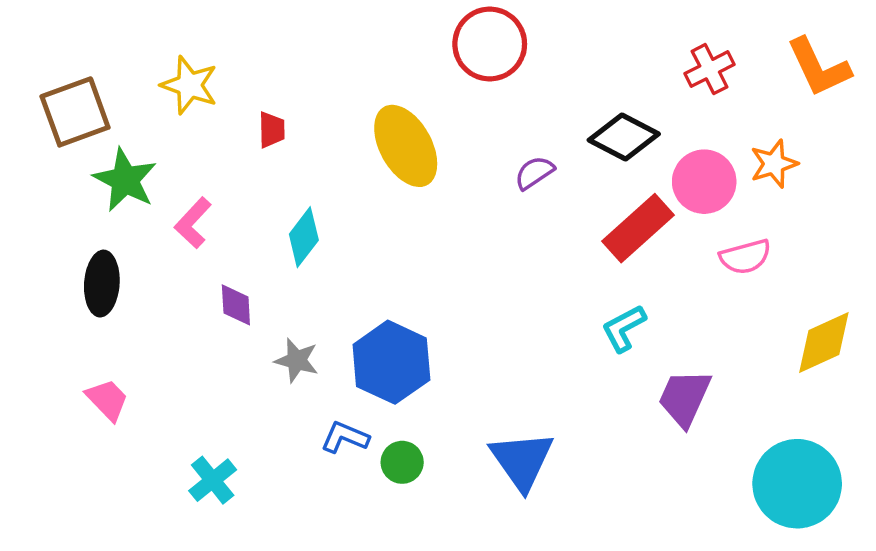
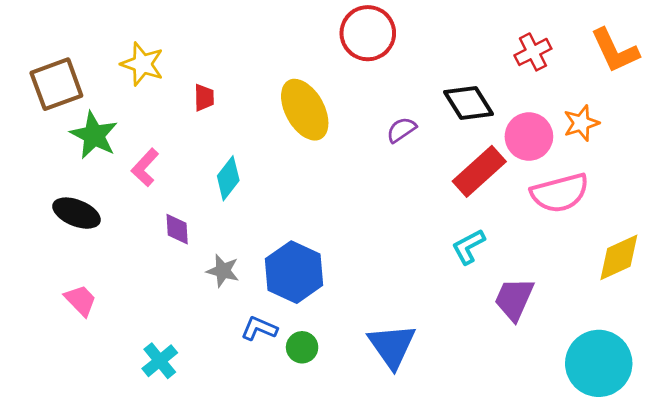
black diamond: (624, 137) -> (469, 103), turned 30
pink semicircle: (745, 257) -> (560, 193), size x1.5
black ellipse: (102, 284) -> (77, 213), turned -72

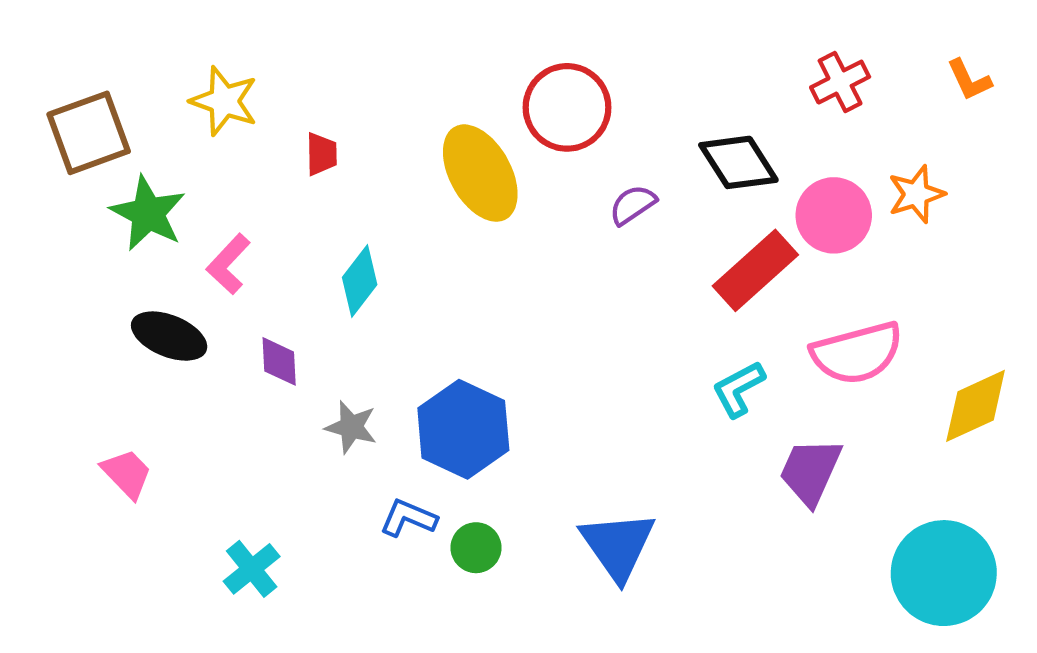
red circle: (368, 33) -> (567, 107), moved
orange L-shape: (615, 51) -> (969, 80), size x0.6
pink semicircle: (560, 193) -> (857, 353), moved
black ellipse: (77, 213) -> (169, 336), moved

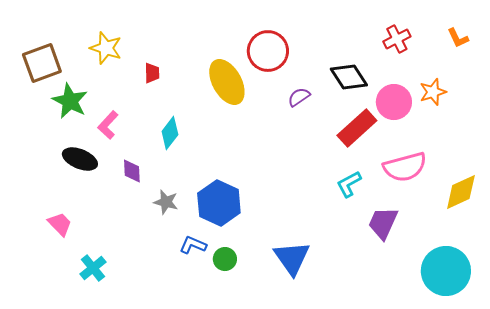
cyan cross: (252, 569) -> (93, 268), moved

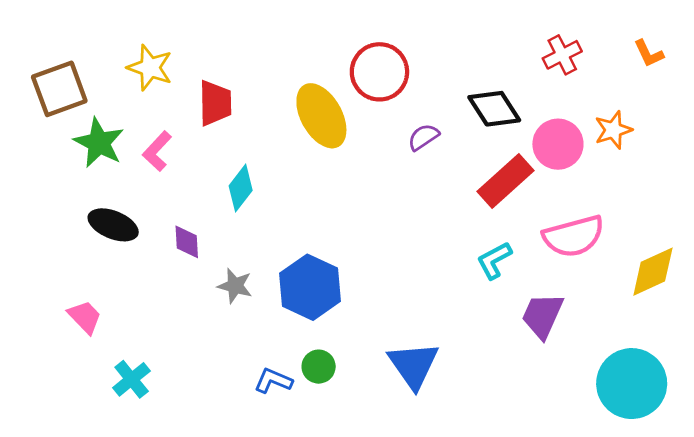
red trapezoid: (152, 73) -> (215, 103), size x1.6
pink L-shape: (108, 125) -> (157, 151), moved
blue L-shape: (193, 245) -> (273, 381), moved

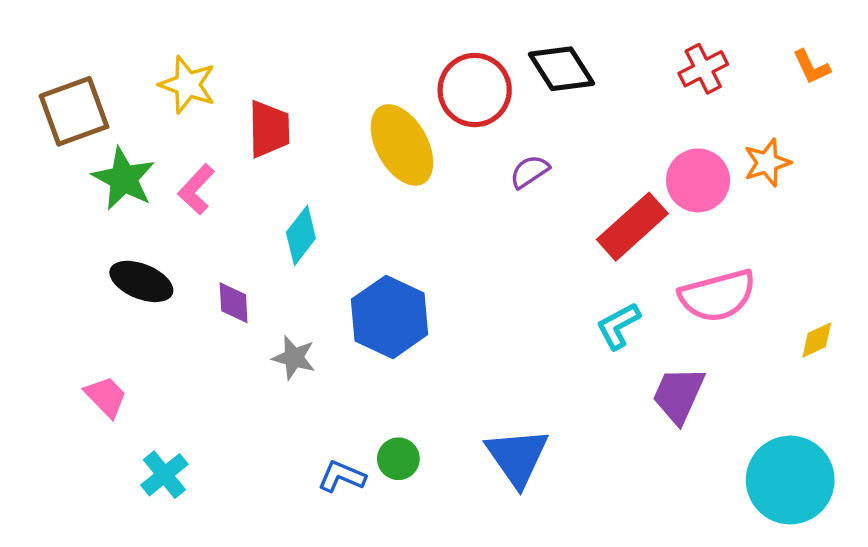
black diamond: (494, 109) -> (561, 69), moved
yellow diamond: (653, 272) -> (817, 340), size x0.6
blue hexagon: (310, 287) -> (390, 317), moved

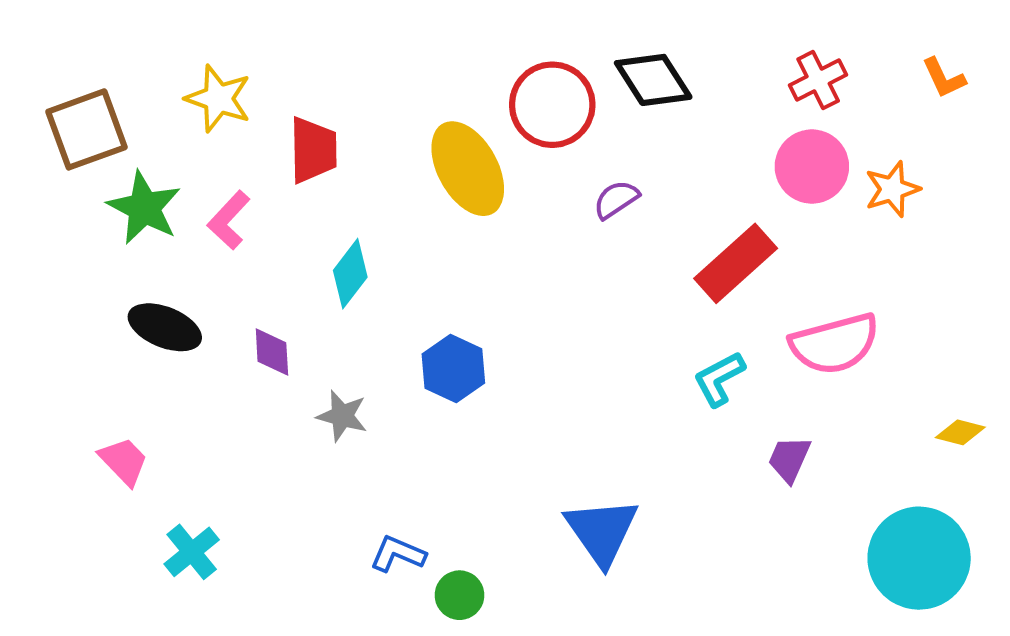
pink circle: (698, 180) -> (812, 167), moved
blue hexagon: (390, 317) -> (453, 368), size x0.7
yellow diamond: (817, 340) -> (960, 432), moved, turned 39
purple trapezoid: (678, 395) -> (789, 459), size x0.7
green circle: (398, 459) -> (459, 595), moved

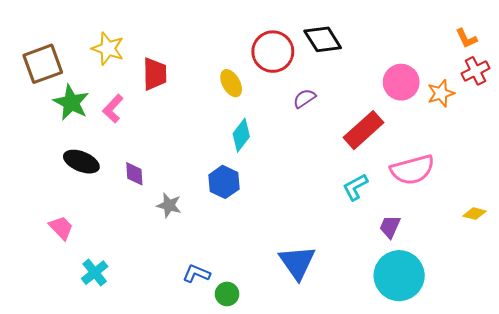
red cross: (818, 80) -> (475, 71), moved
yellow ellipse: (468, 169) -> (231, 83), size x0.6
cyan diamond: (350, 274) -> (241, 135), moved
cyan circle: (919, 558) -> (399, 276), moved

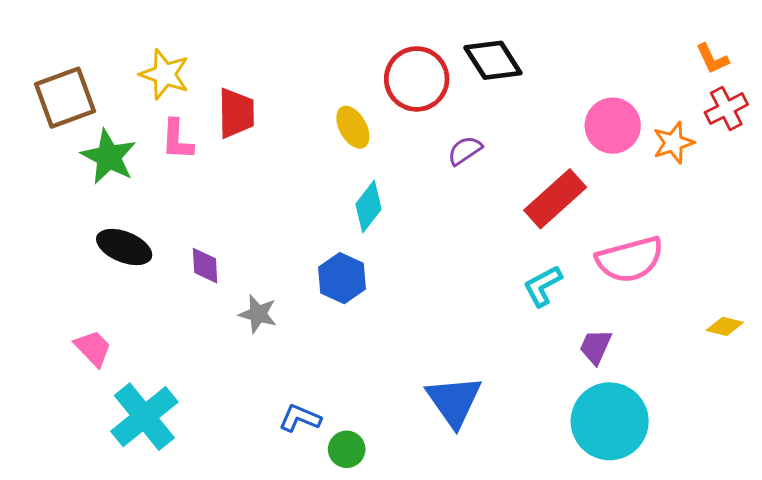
pink L-shape: (113, 109) -> (177, 140), moved, turned -40
cyan cross: (95, 273) -> (144, 417), size x1.6

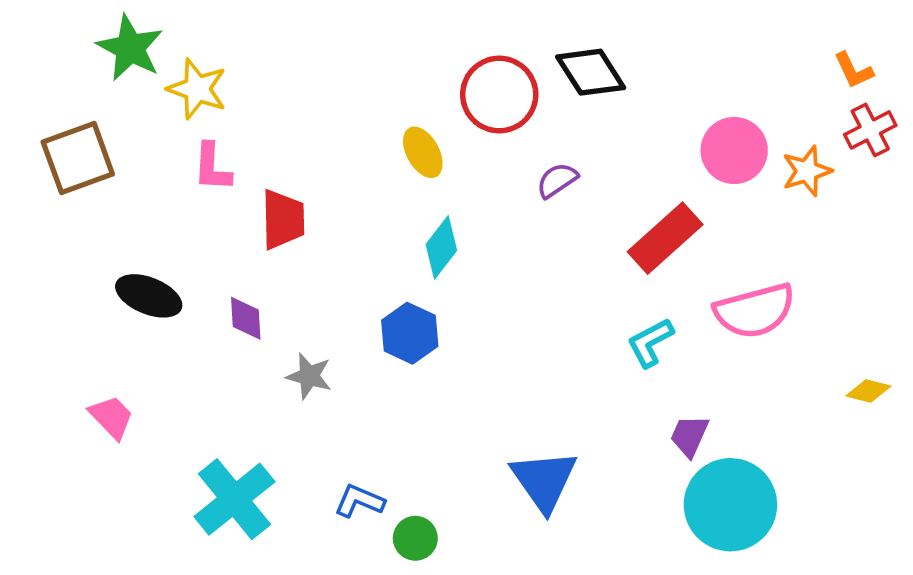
brown square: (65, 98) -> (78, 158), moved
red trapezoid: (236, 113) -> (283, 219), moved
green star: (109, 157) -> (130, 48), moved
purple trapezoid: (596, 347) -> (689, 436), moved
cyan cross: (144, 417) -> (234, 499), moved

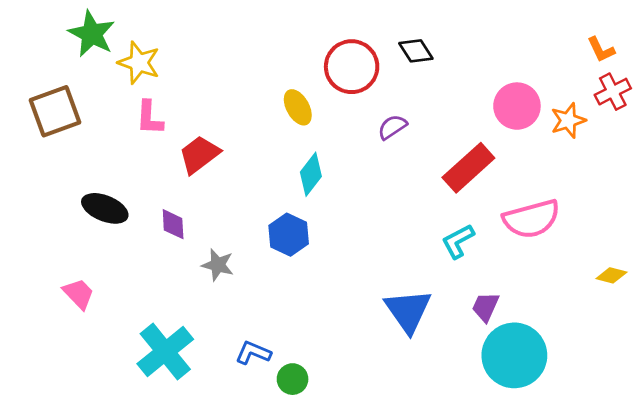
black diamond: (591, 72) -> (416, 51), size x0.7
red trapezoid: (283, 219) -> (199, 155), turned -126
blue triangle: (544, 480) -> (408, 311), moved

